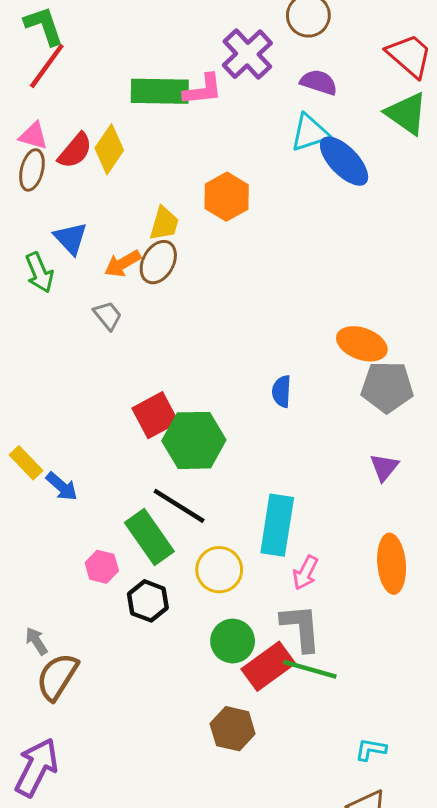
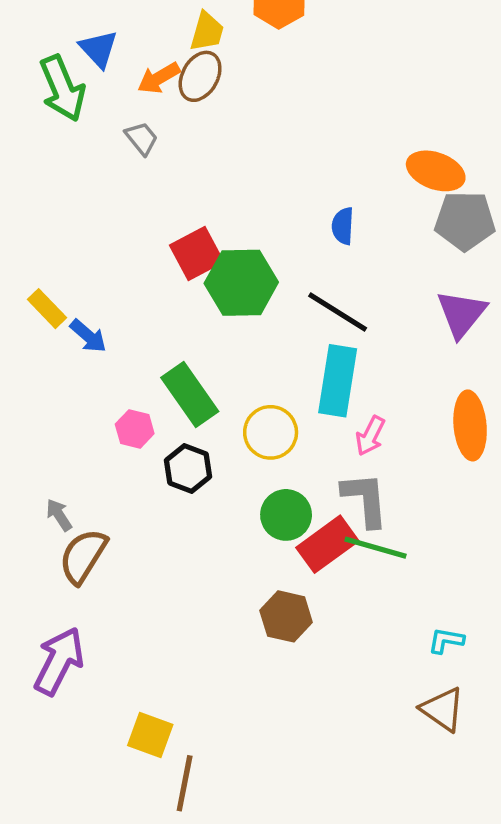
green arrow: (39, 272) -> (62, 88), size x1.4
purple triangle: (384, 467) -> (461, 314), size x1.5
black line: (179, 506) -> (338, 312), moved

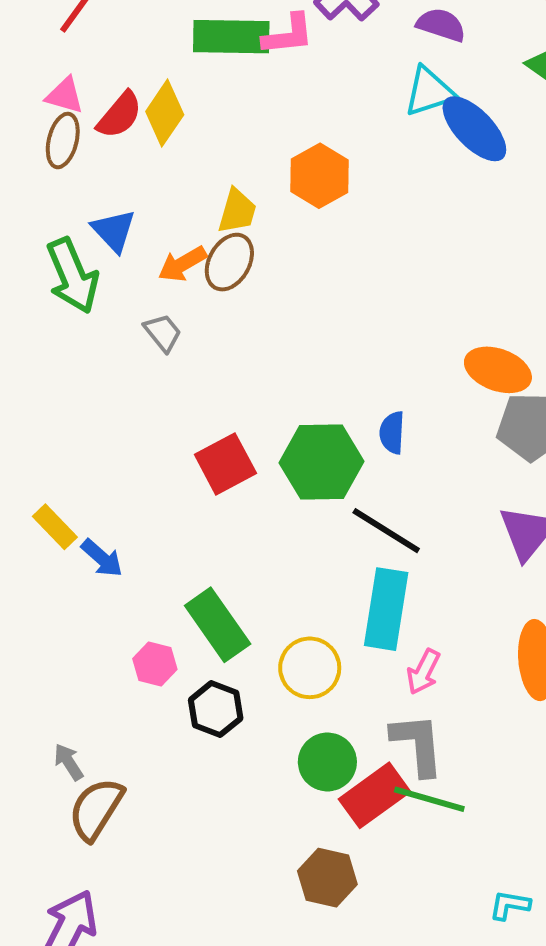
green hexagon: (241, 283) -> (322, 462), moved

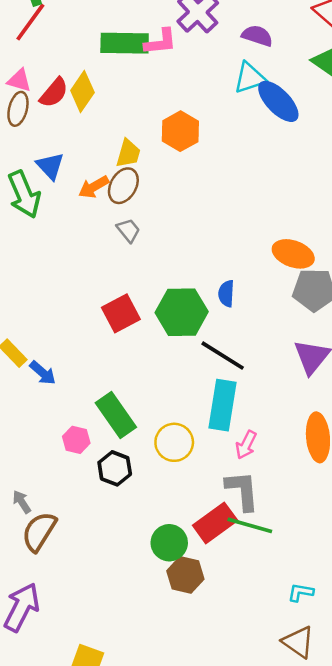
gray trapezoid: (163, 333) -> (128, 230), moved
green circle: (327, 762) -> (169, 543), moved

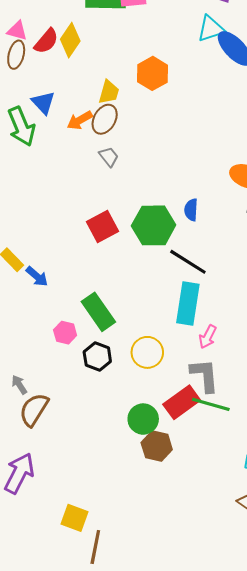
yellow circle: (174, 442) -> (147, 352), moved

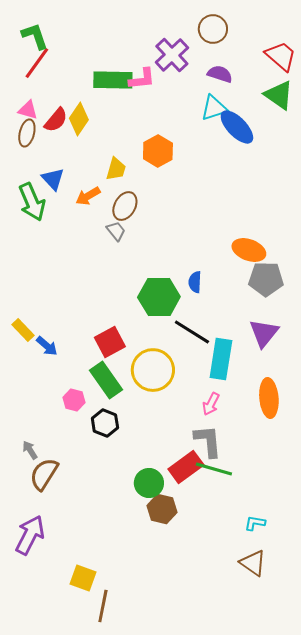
brown ellipse: (105, 119) -> (125, 206), moved
red square: (103, 226) -> (110, 342), moved
cyan rectangle: (188, 303) -> (221, 359), moved
yellow circle: (147, 352) -> (153, 370), moved, size x1.4

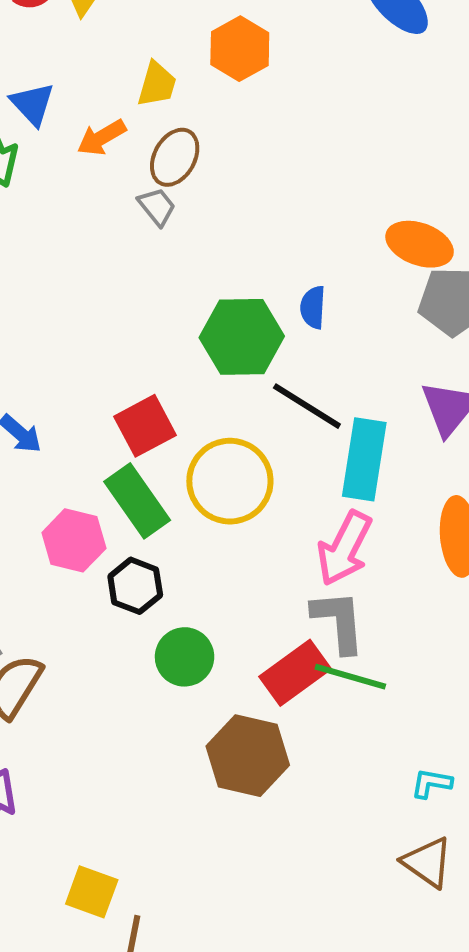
pink hexagon: (74, 400) -> (74, 540), size x1.4
pink arrow: (211, 404) -> (344, 548), size x1.6
green circle: (149, 483) -> (185, 657), moved
brown hexagon: (162, 509) -> (248, 756), size x1.4

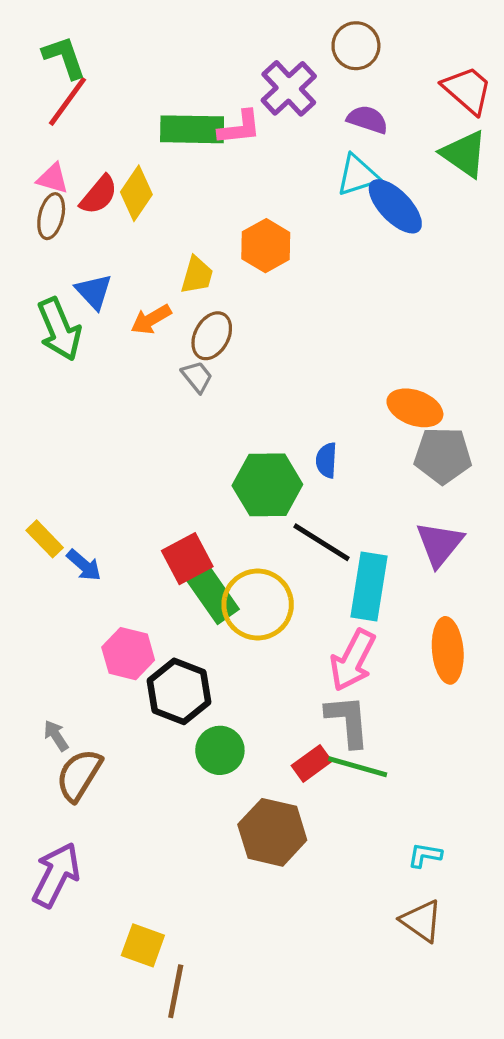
green rectangle: (137, 501) -> (212, 593), moved
black hexagon: (135, 586) -> (179, 691), size x1.4
red rectangle: (295, 673) -> (312, 763), size x0.7

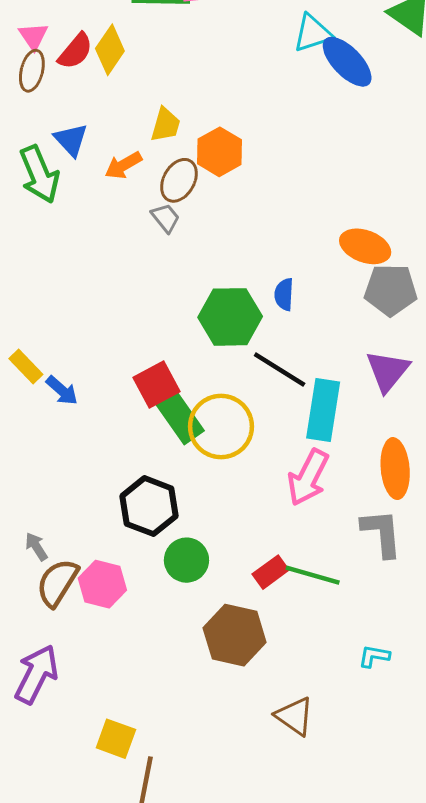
pink triangle: (53, 178) -> (33, 36), turned 40
orange hexagon: (266, 246) -> (220, 152), moved
pink hexagon: (128, 654) -> (102, 584), moved
gray L-shape: (348, 721) -> (382, 533), moved
brown triangle: (421, 921) -> (295, 716), moved

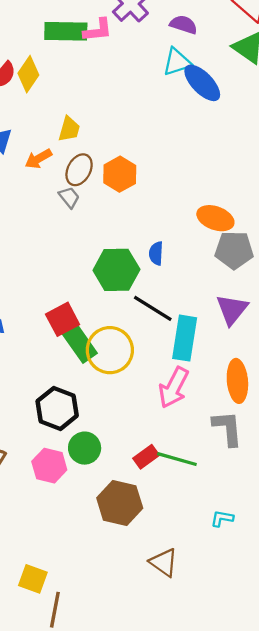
orange hexagon: (220, 152) -> (120, 174), moved
pink hexagon: (102, 584) -> (49, 466), moved

